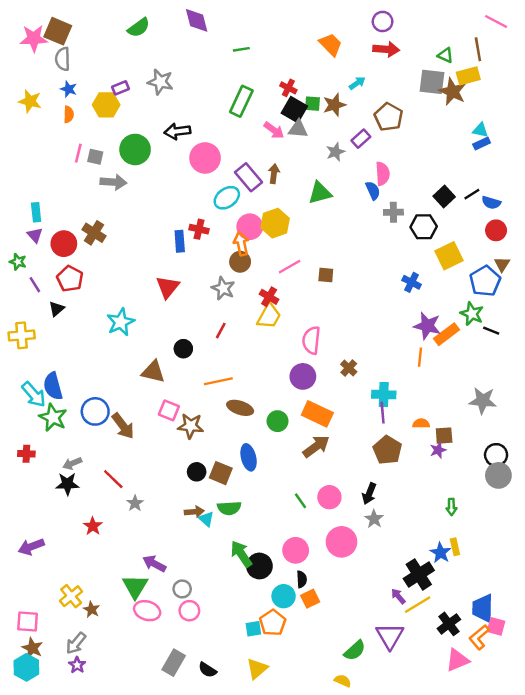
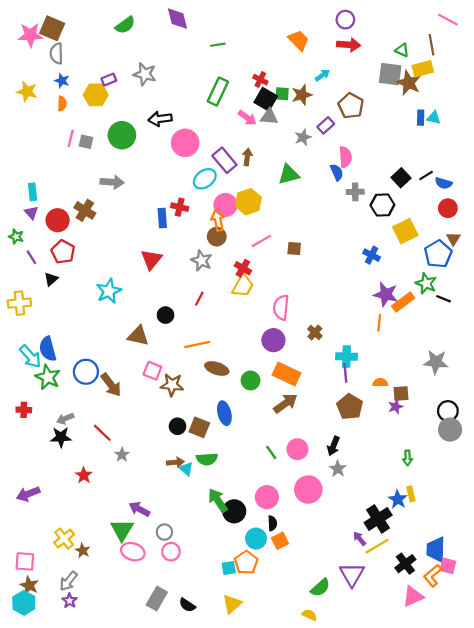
blue rectangle: (482, 143) -> (421, 118), moved, turned -64
gray arrow: (113, 182) -> (112, 182), moved

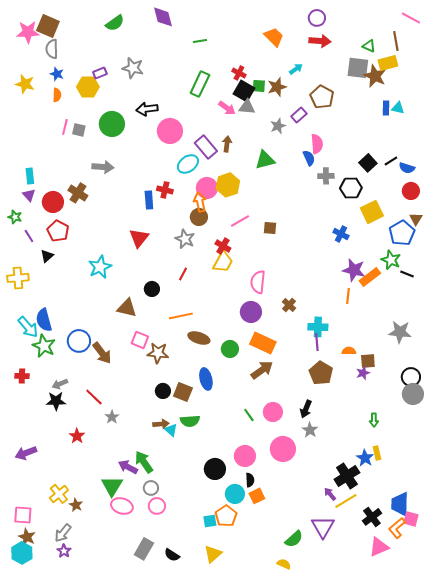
green arrow: (218, 500) -> (144, 462), moved

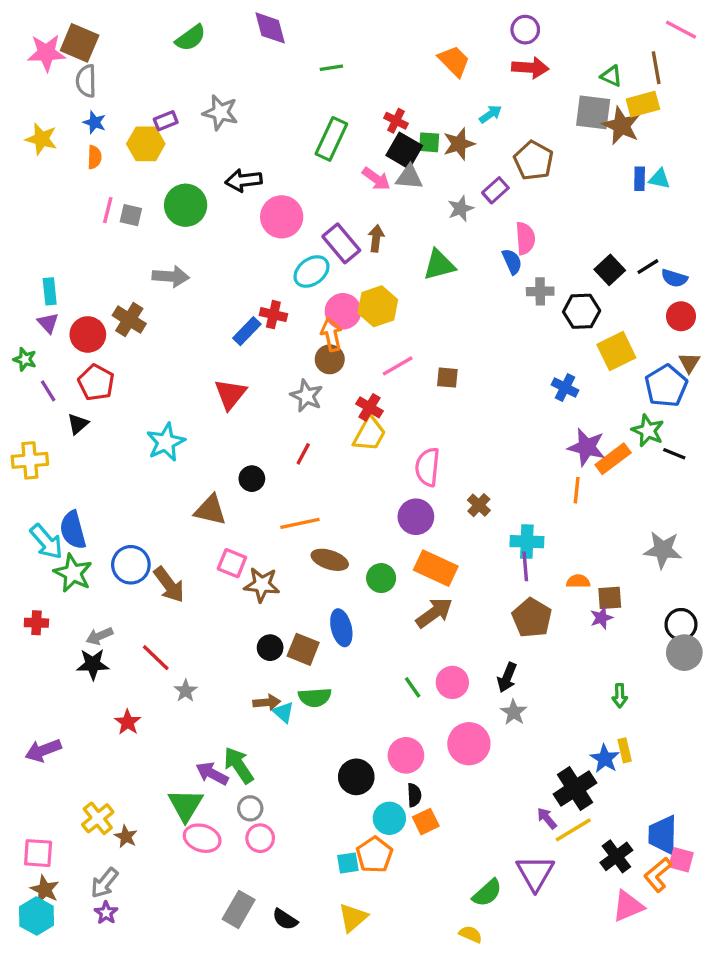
blue rectangle: (149, 200) -> (247, 331), turned 48

